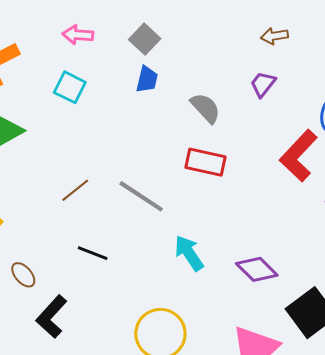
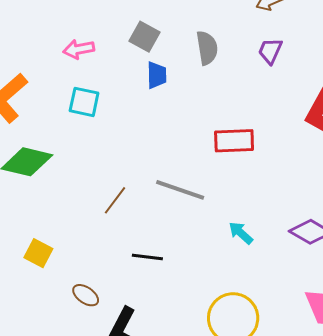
gray semicircle: (206, 108) -> (207, 48), moved, turned 48
cyan arrow: (189, 253) -> (241, 233), size x0.7

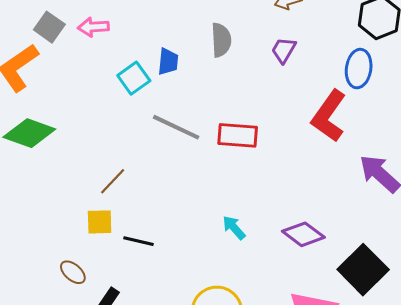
gray square: (144, 37) -> (49, 27), moved
cyan square: (84, 102) -> (134, 78), moved, turned 36
gray line: (180, 190) -> (176, 127), moved
yellow square: (38, 253) -> (100, 222), moved, turned -36

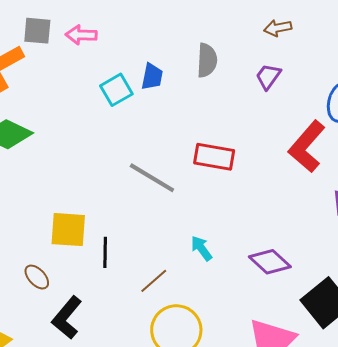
gray square: (49, 27) -> (37, 31), turned -36
gray line: (176, 127) -> (152, 178), moved
brown line: (113, 181) -> (154, 281), moved
yellow square: (100, 222) -> (68, 230), size x1.4
black line: (138, 241) -> (105, 252), turned 72

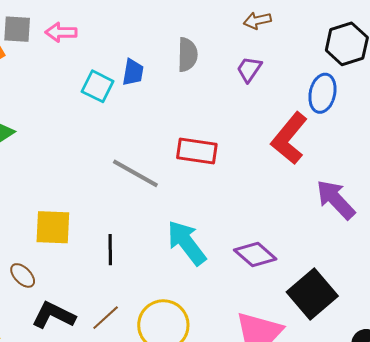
cyan square: (116, 90) -> (98, 86), turned -32
cyan arrow: (201, 248) -> (187, 243), size x1.8
black line: (105, 252) -> (110, 250), moved
brown line: (154, 281) -> (106, 318), moved
black L-shape: (67, 318) -> (54, 315), turned 78

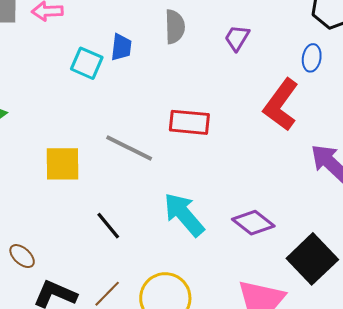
blue ellipse: (322, 93) -> (312, 58), size x0.7
yellow square: (53, 227) -> (63, 164), moved
black line: (110, 250) -> (108, 226), turned -36

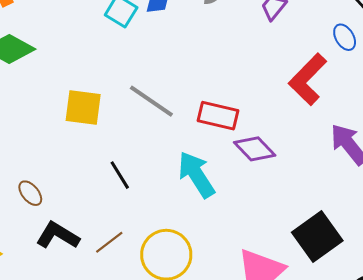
blue ellipse: (312, 58) -> (345, 37), turned -48
red rectangle: (189, 122) -> (218, 116), moved
purple diamond: (253, 223) -> (255, 149), moved

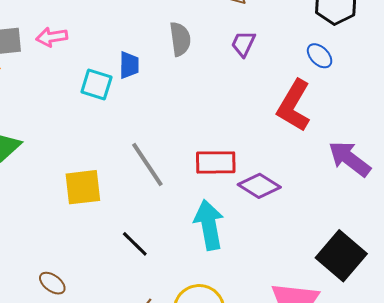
gray line: (151, 101) -> (147, 164), turned 36
cyan arrow: (196, 175) -> (209, 225), turned 36

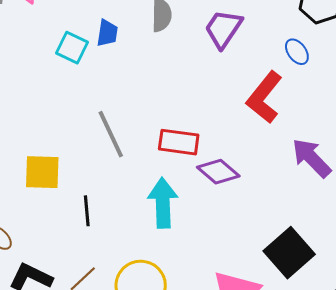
purple trapezoid: (243, 44) -> (223, 29), size x1.5
yellow square: (83, 187) -> (42, 172), moved
black line: (135, 244) -> (87, 211), turned 32

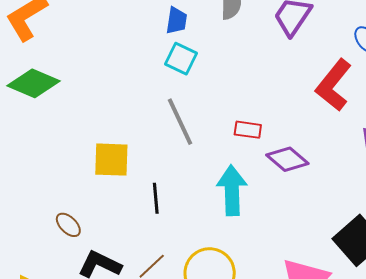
cyan square: (72, 48) -> (181, 59), moved
red rectangle: (179, 142) -> (248, 130), size x0.7

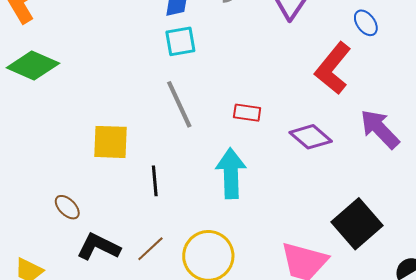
cyan square: (181, 59) -> (180, 41), turned -36
purple diamond: (287, 159) -> (311, 137), moved

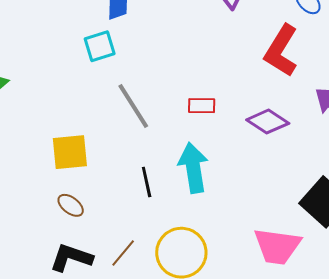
cyan square: (180, 41) -> (100, 46), moved
black line: (155, 181) -> (147, 182), moved
brown ellipse: (67, 207) -> (71, 205), moved

